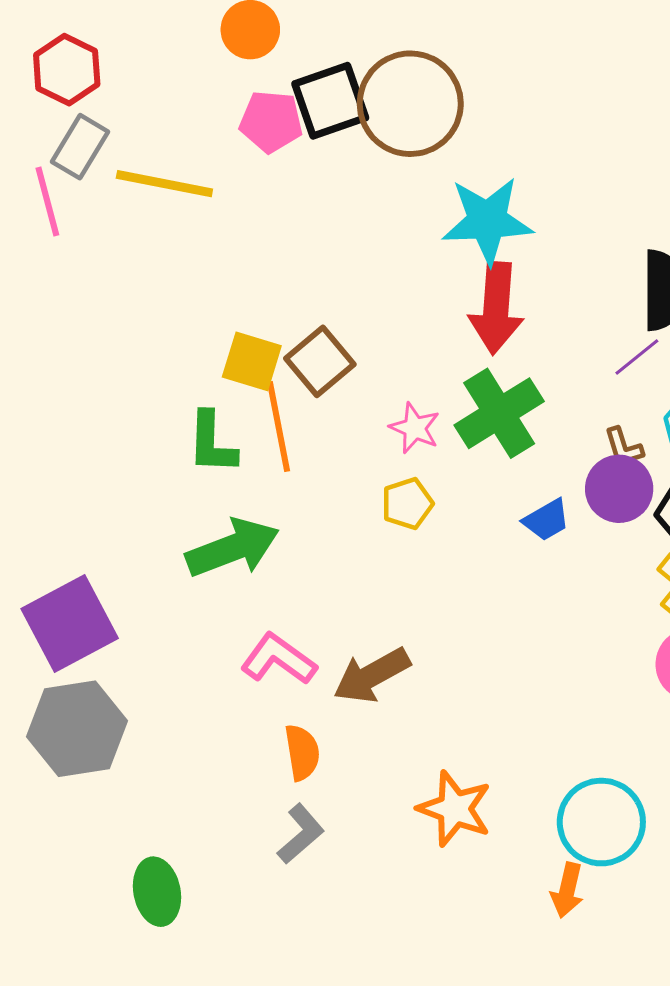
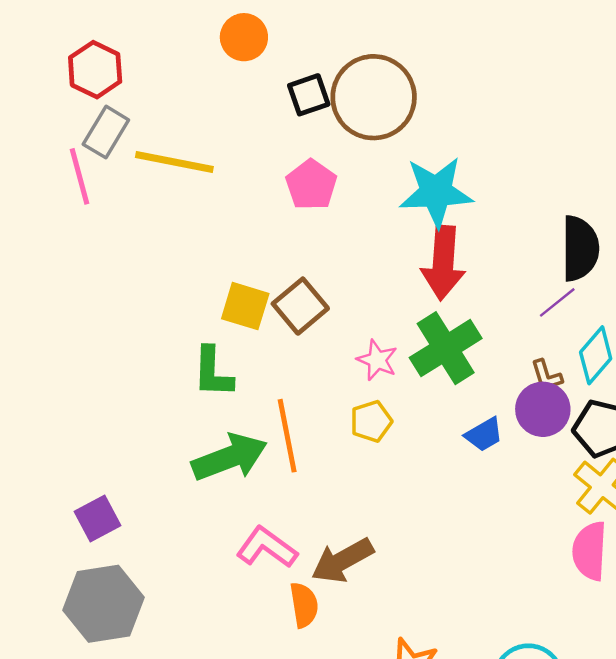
black square: (330, 101) -> (309, 95), size x0.7
pink pentagon: (271, 121) -> (311, 185), moved, turned 30
orange line: (278, 427) -> (287, 436), moved
purple square: (70, 624) -> (97, 519), size x0.6
orange semicircle: (302, 752) -> (304, 605), moved

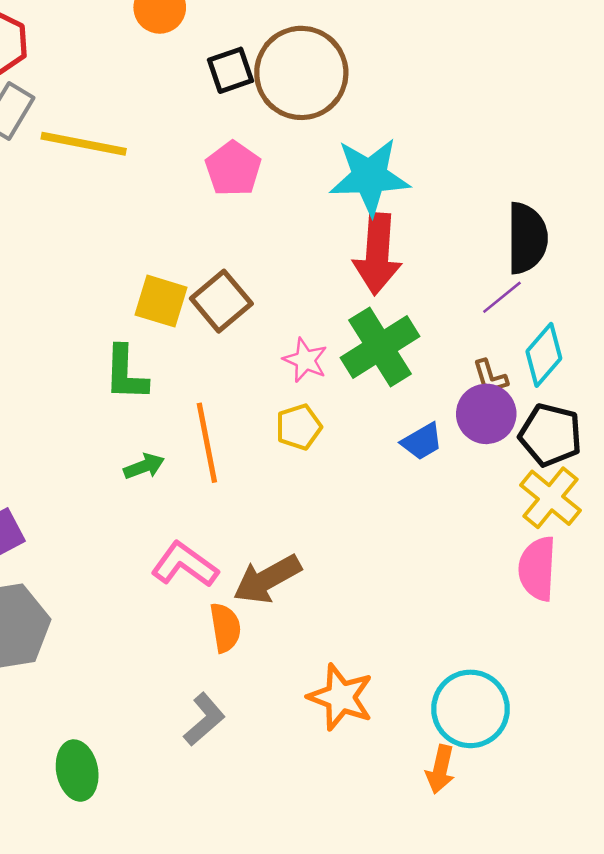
green arrow: (230, 457) -> (144, 466), size x0.5

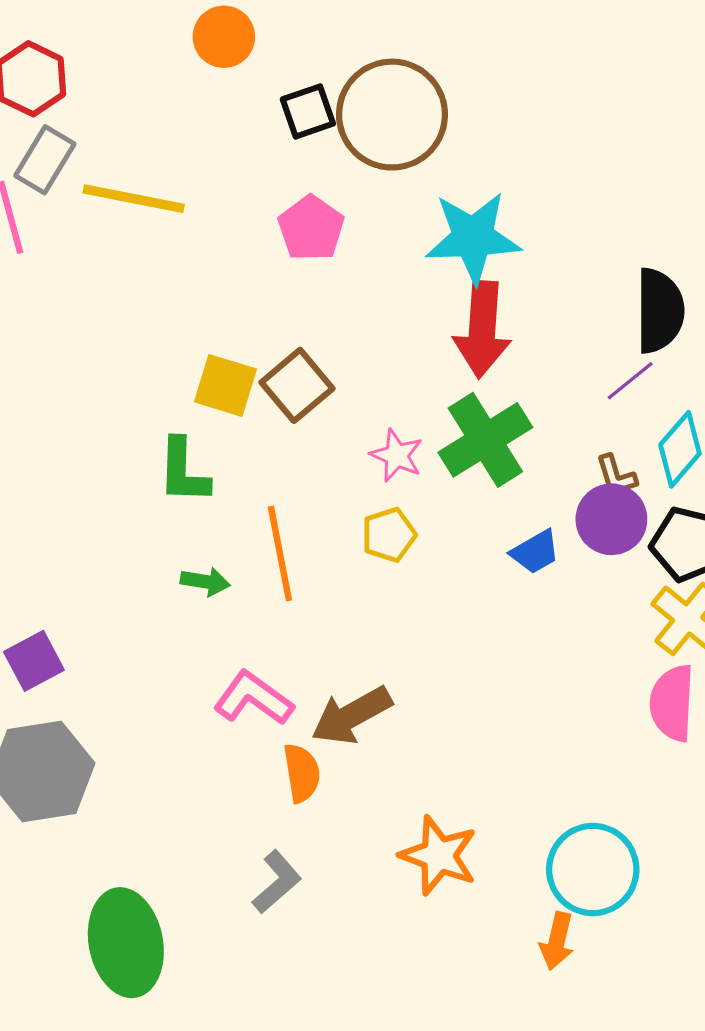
green arrow: (144, 466) -> (205, 582), turned 30
green ellipse: (77, 771) -> (126, 943), size x1.5

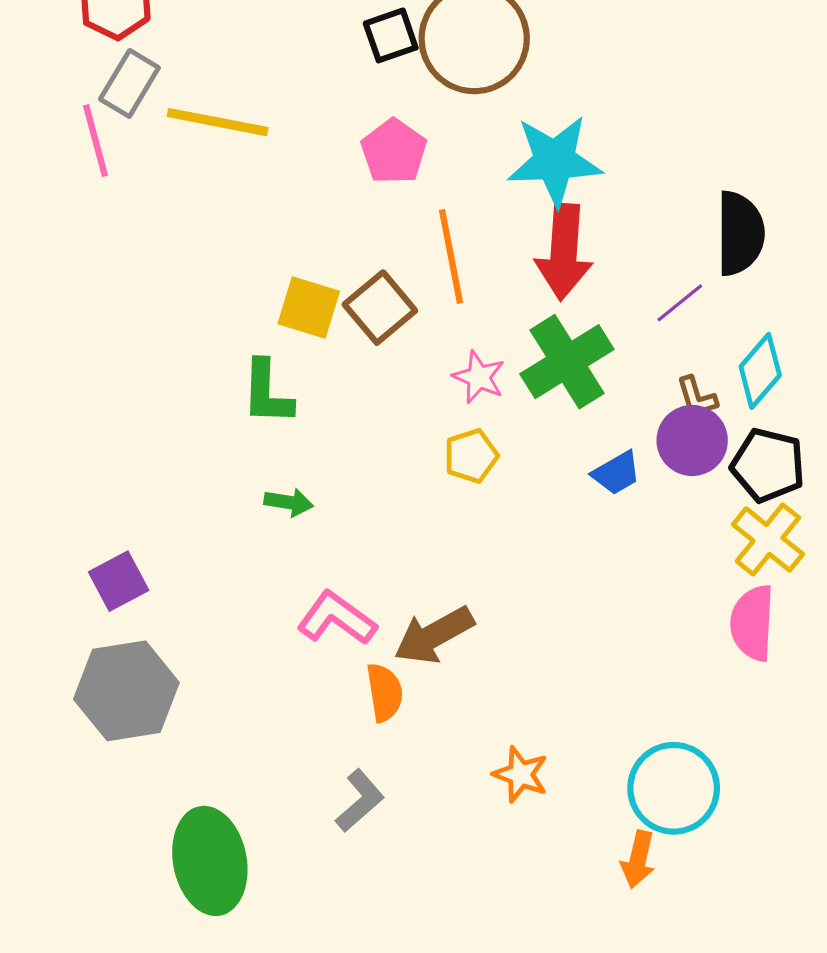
purple line: (630, 381) -> (680, 303), moved
orange line: (280, 554) -> (451, 257), moved
orange star: (439, 855) -> (521, 774), size x0.7

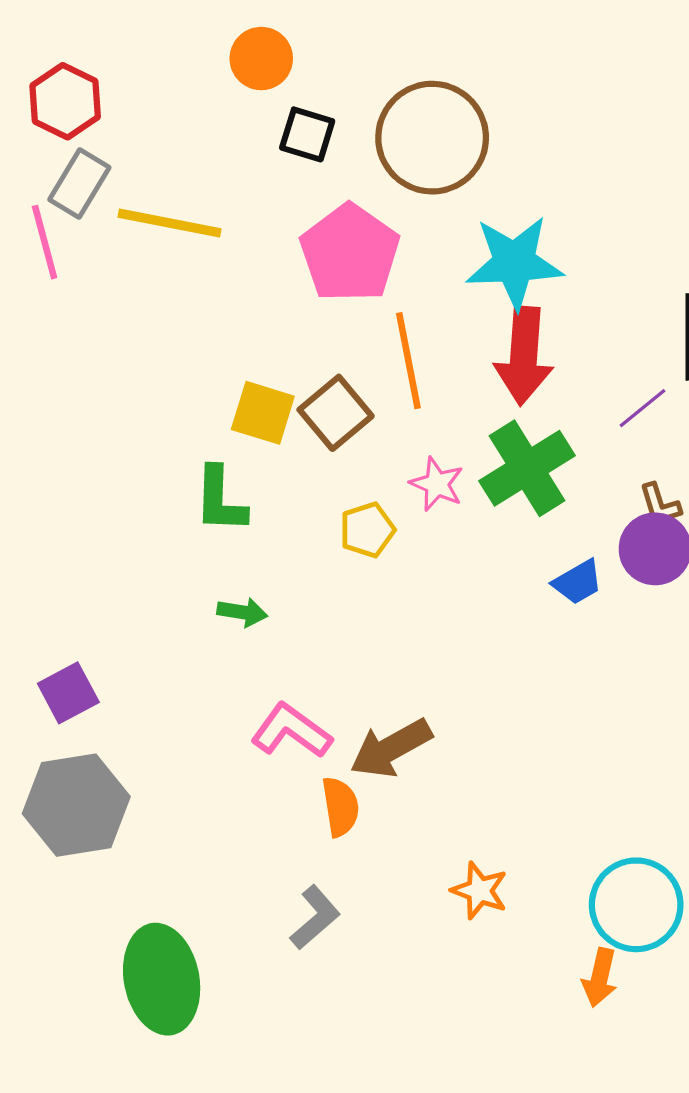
black square: (391, 35) -> (307, 134), moved, turned 36
pink pentagon: (394, 151) -> (350, 253), size x1.5
yellow pentagon: (471, 456) -> (367, 530), moved

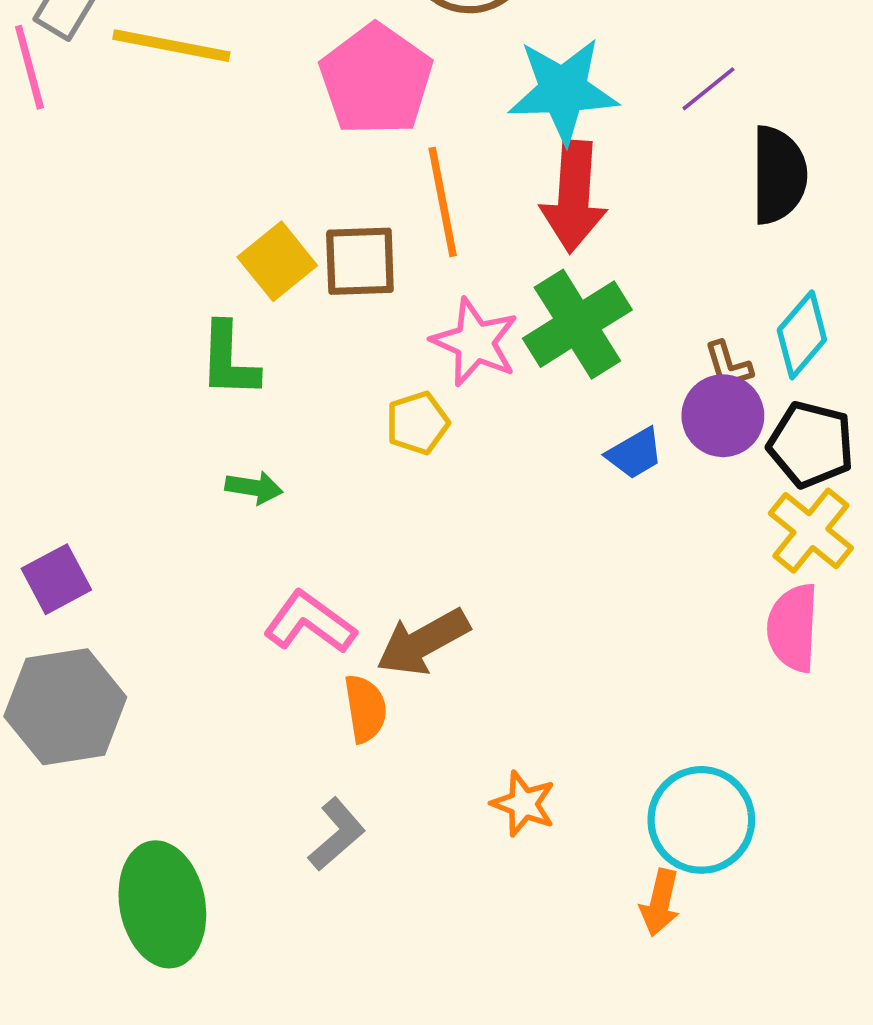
purple line: (642, 408) -> (708, 89), moved
yellow square: (263, 413) -> (277, 261), turned 34
brown square: (336, 413) -> (360, 261), turned 38
pink star: (437, 484) -> (475, 342), size x1.4
yellow pentagon: (367, 530) -> (417, 423), moved

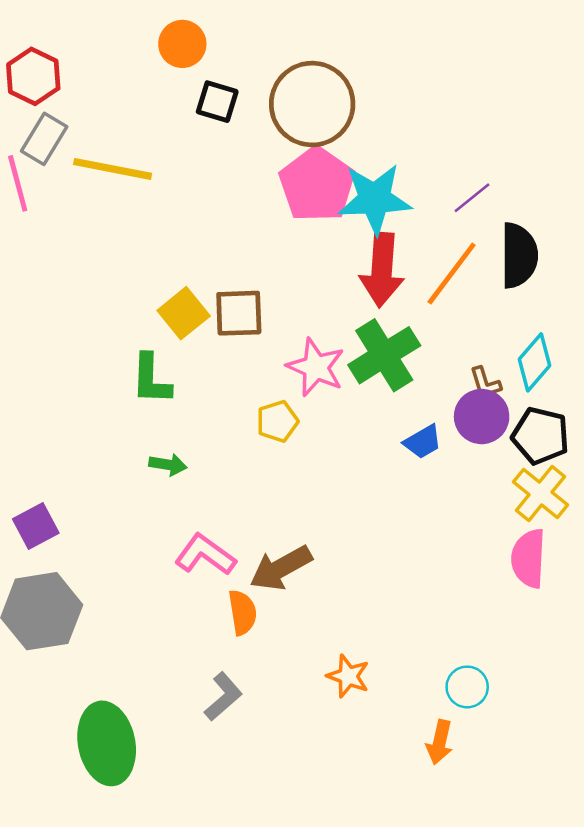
pink pentagon: (376, 80) -> (317, 185), moved
orange line: (443, 202) -> (452, 273), moved, turned 48
cyan circle: (701, 820) -> (467, 687), size x0.6

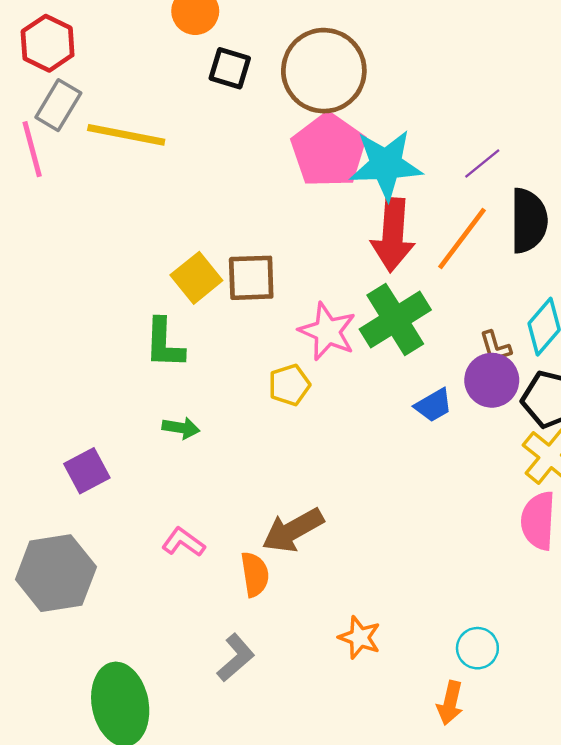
purple square: (36, 526) -> (87, 471), moved
pink L-shape: (205, 555) -> (183, 542), moved, size x0.7

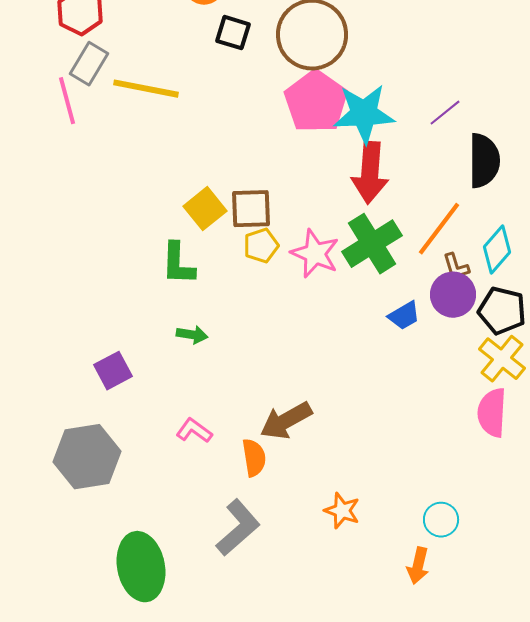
orange line: (462, 239) -> (439, 229), moved
yellow pentagon: (289, 385) -> (261, 246), moved
gray L-shape: (236, 658) -> (238, 528), size x1.4

